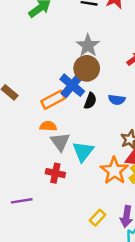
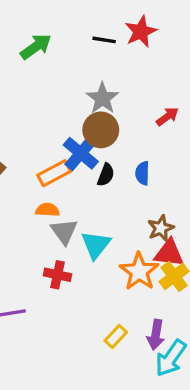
blue semicircle: (117, 100) -> (142, 173), turned 84

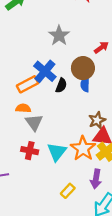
brown circle: (101, 130) -> (83, 68), moved
cyan triangle: (96, 245) -> (57, 152), moved
purple arrow: (156, 335) -> (96, 179), moved

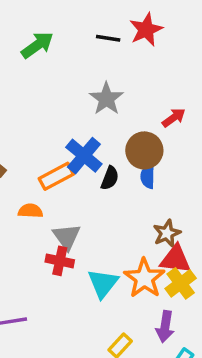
orange semicircle: (23, 108) -> (30, 211), moved
red cross: (30, 151) -> (60, 261), moved

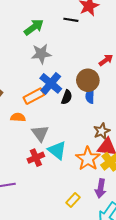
black line: (108, 38) -> (71, 20), moved
green arrow: (37, 45) -> (34, 27), moved
gray star: (106, 99) -> (41, 54), moved, turned 30
red cross: (60, 261) -> (36, 158), moved, turned -35
cyan triangle: (103, 283) -> (57, 150), moved, turned -30

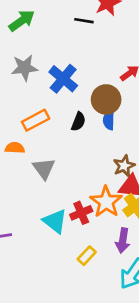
green arrow: (34, 27) -> (22, 21), moved
gray star: (41, 54) -> (24, 68), moved
blue cross: (51, 83) -> (63, 79), moved
cyan triangle: (57, 150) -> (55, 221), moved
red cross: (36, 158) -> (81, 213), moved

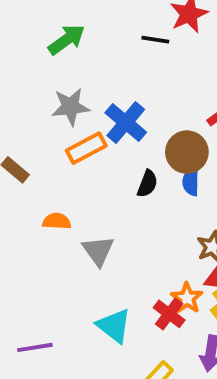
orange rectangle: (36, 120) -> (86, 148), moved
orange star: (106, 202) -> (187, 298), size x0.7
red cross: (81, 213) -> (169, 314), moved, turned -30

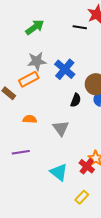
orange rectangle: (86, 148) -> (29, 79), moved
gray triangle: (98, 251) -> (61, 128), moved
purple line: (35, 347) -> (21, 152), moved

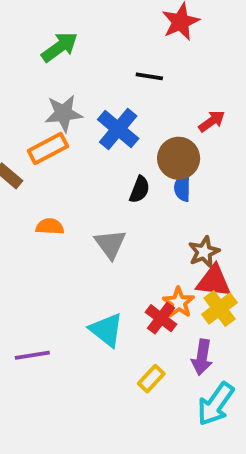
black line: (80, 27) -> (149, 76), moved
purple line: (21, 152) -> (32, 355), moved

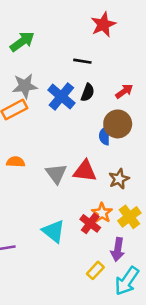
brown circle: (179, 158) -> (118, 124), moved
black semicircle: (140, 189) -> (88, 93), moved
red triangle: (214, 281) -> (85, 171), moved
yellow rectangle: (151, 379) -> (95, 270), moved

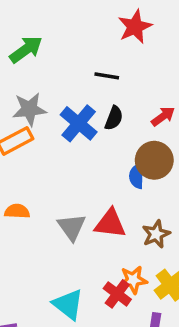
orange star: (102, 213) -> (133, 280), turned 30

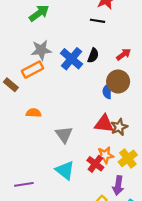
black line: (107, 76) -> (98, 21), moved
red triangle: (110, 224) -> (104, 124), moved
gray triangle: (72, 227) -> (64, 135), moved

